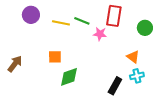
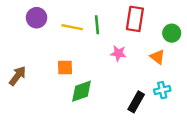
green line: (82, 21) -> (97, 25), turned 63
pink star: (100, 34) -> (118, 53), moved
orange triangle: (133, 57) -> (157, 57), moved

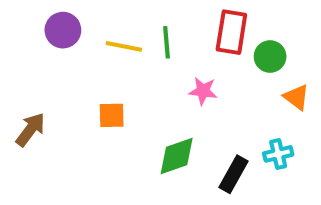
green circle: (172, 33) -> (270, 56), moved
orange triangle: (157, 57) -> (296, 97), moved
green diamond: (82, 91) -> (177, 156), moved

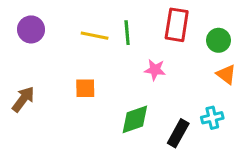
purple circle: (63, 30) -> (31, 29), moved
green circle: (270, 56) -> (218, 40), moved

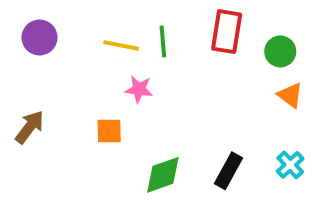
pink star: (155, 70) -> (139, 89), moved
orange square: (85, 88) -> (109, 131), moved
cyan cross: (212, 118) -> (290, 165), moved, turned -30
green diamond: (135, 119) -> (163, 175), moved

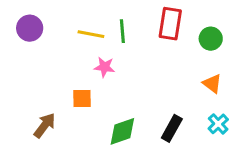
orange triangle: (290, 95) -> (212, 83), moved
brown arrow: (30, 127) -> (45, 125), moved

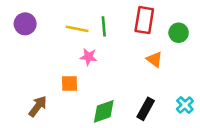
orange triangle: (212, 83) -> (154, 59), moved

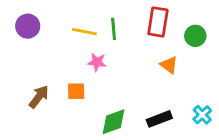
brown arrow: (38, 106) -> (39, 97), moved
black rectangle: (146, 109) -> (159, 119), turned 40

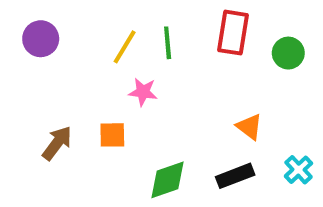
yellow line: (84, 32) -> (125, 47), turned -70
orange triangle: (169, 65) -> (249, 127), moved

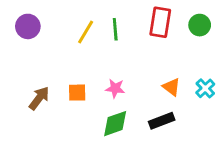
green circle: (288, 53) -> (200, 25), moved
pink star: (143, 92) -> (115, 88), moved
cyan cross: (298, 170) -> (205, 88), moved

